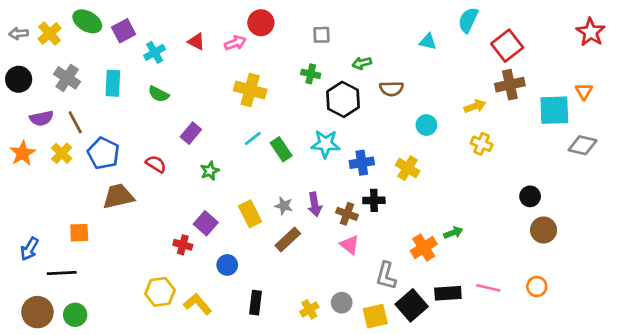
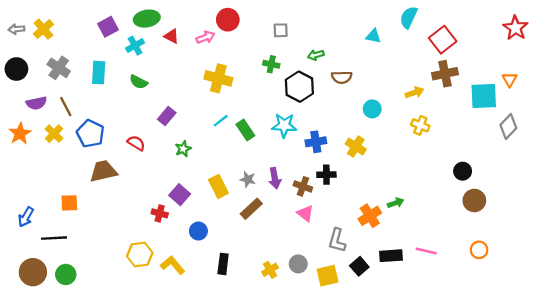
green ellipse: (87, 21) -> (147, 19), moved, turned -40
gray diamond: (583, 145) -> (508, 127), turned -60
orange circle: (537, 287) -> (479, 250), moved
black square: (412, 305) -> (359, 266), size x0.7

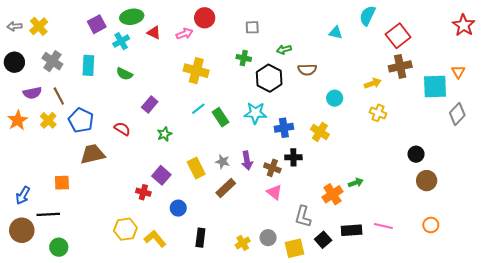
brown circle: (33, 272) -> (22, 230), moved

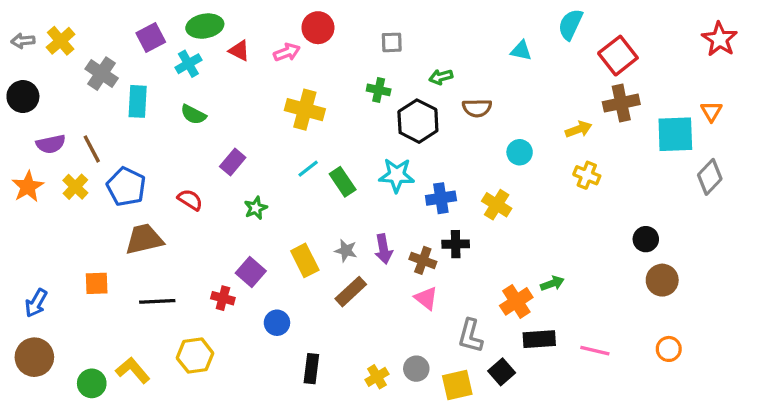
gray cross: (52, 61) -> (102, 74), moved
black line: (48, 214) -> (157, 301), moved
black rectangle: (352, 230) -> (539, 339), moved
yellow L-shape: (155, 239) -> (133, 370), moved

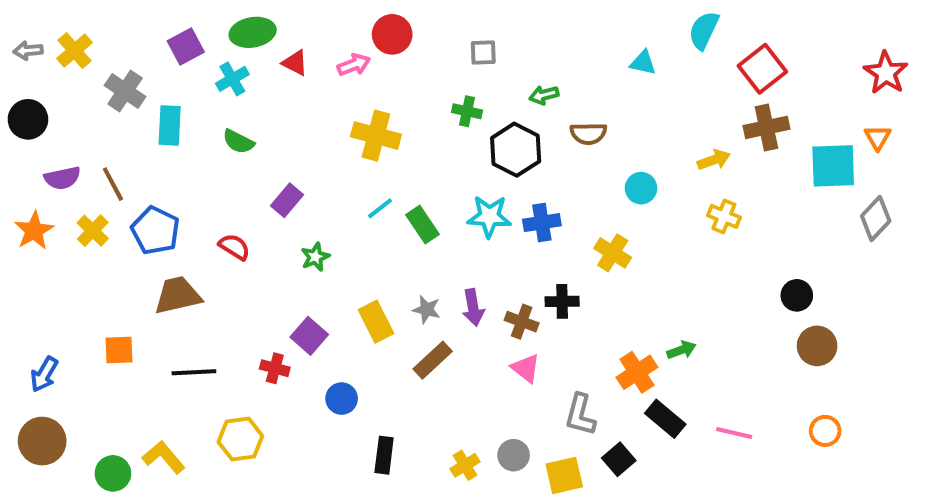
red star: (720, 39) -> (886, 73), moved
blue cross: (441, 198) -> (542, 223), moved
black rectangle: (539, 339) -> (665, 419), turned 44

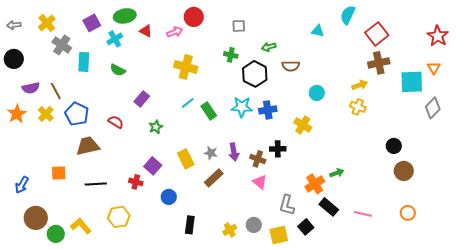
yellow cross: (75, 51) -> (47, 23), moved
yellow arrow: (714, 160) -> (360, 85), moved
brown circle: (42, 441) -> (36, 218), moved

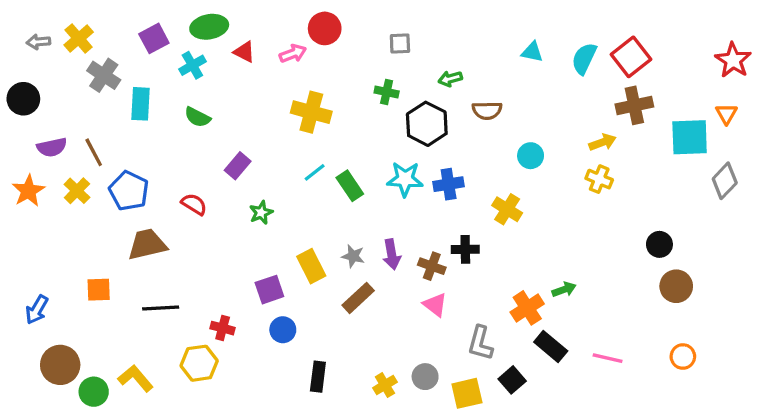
cyan semicircle: (348, 15) -> (584, 59), moved
gray arrow: (14, 25) -> (38, 42), moved
purple square: (153, 166) -> (269, 290), moved, turned 30
red cross: (136, 182) -> (223, 328), moved

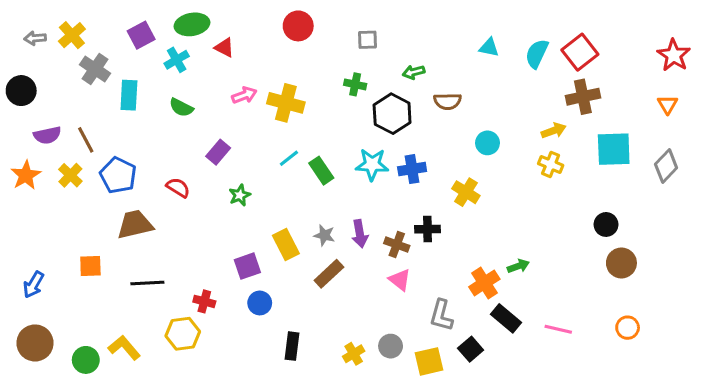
pink arrow: (293, 54) -> (244, 95), moved
cyan square: (690, 137) -> (614, 149), moved
brown circle: (60, 365) -> (35, 343), moved

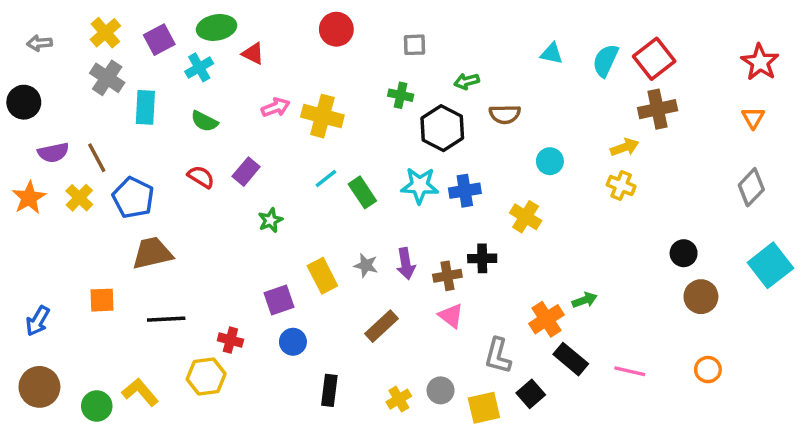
yellow cross: (72, 35) -> (105, 33), moved
cyan square: (614, 149) -> (770, 265), moved, turned -36
red semicircle: (178, 188) -> (201, 177), moved
brown cross: (397, 244) -> (447, 276), turned -30
brown rectangle: (329, 274) -> (381, 326), moved

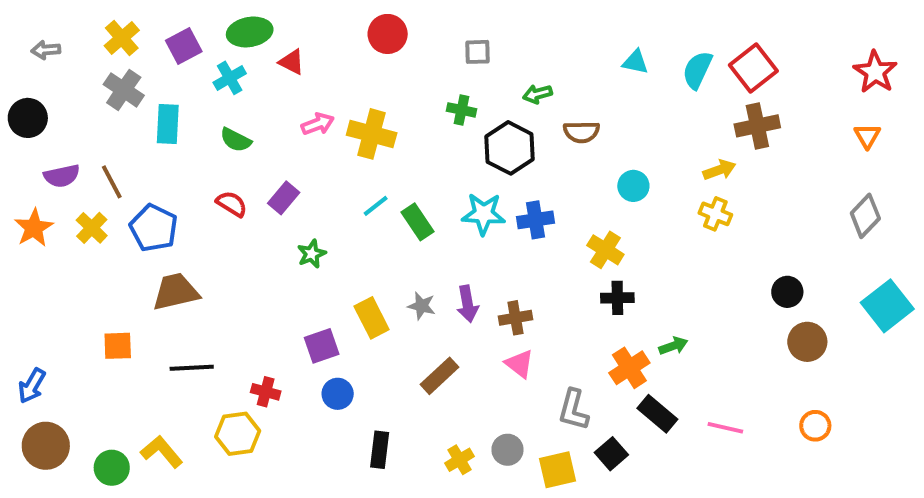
black cross: (482, 258) -> (617, 298), moved
blue arrow: (38, 321) -> (32, 386), moved

